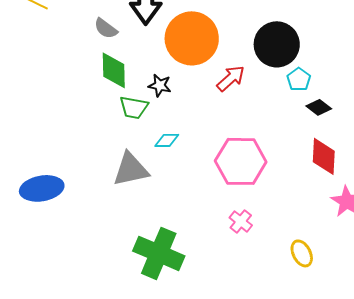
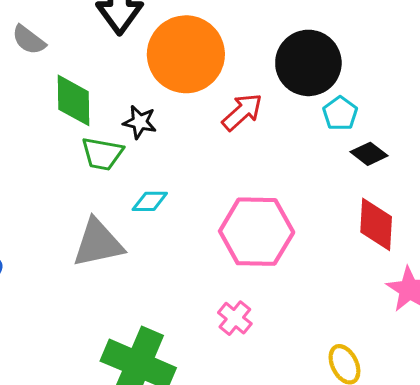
gray semicircle: (106, 28) -> (29, 40), moved
pink cross: (241, 221) -> (235, 318), moved

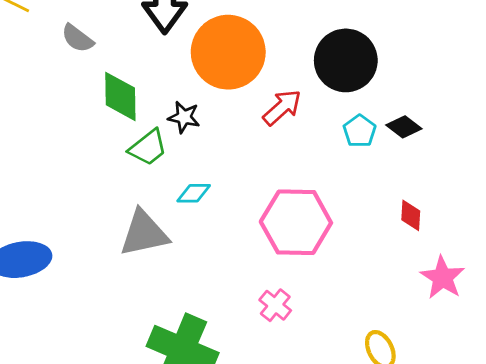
cyan pentagon: (340, 113) -> (360, 131), moved
green trapezoid: (102, 154) -> (148, 148), turned -48
black diamond: (369, 154) -> (404, 127), moved
red diamond: (376, 224) -> (411, 215), size x0.6

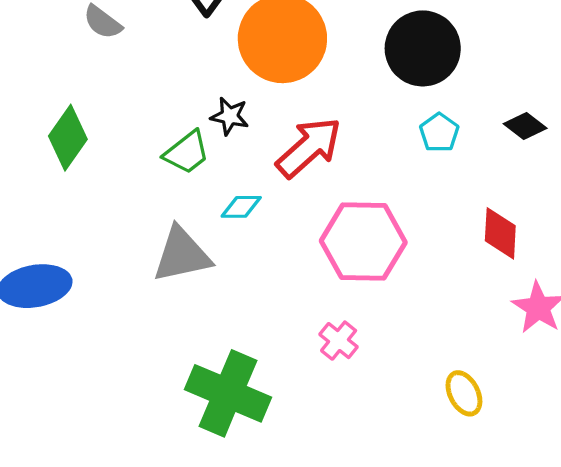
green diamond: (120, 96) -> (68, 138), moved, turned 36
red arrow: (282, 107) -> (309, 147), moved, size x1.4
black diamond: (404, 127) -> (525, 126), moved
red diamond: (411, 215) -> (500, 233), size x1.4

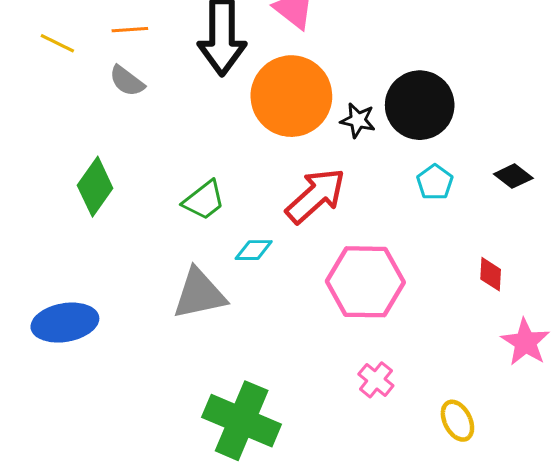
black star: (230, 116) -> (358, 120), moved
red diamond: (500, 233) -> (491, 274), size x0.7
pink cross: (339, 341) -> (376, 380), moved

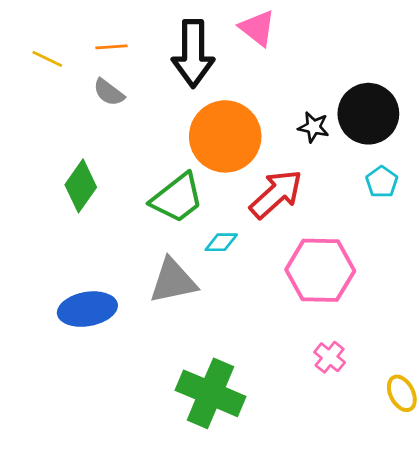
orange circle: (291, 96) -> (225, 136), moved
green trapezoid: (204, 200) -> (177, 198), size x1.4
blue ellipse: (65, 323) -> (87, 309), moved

